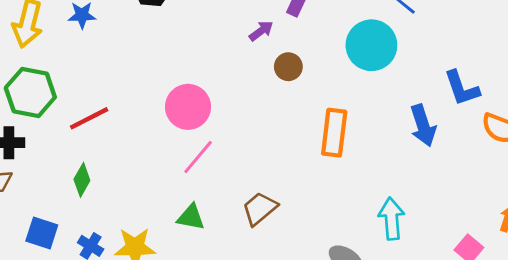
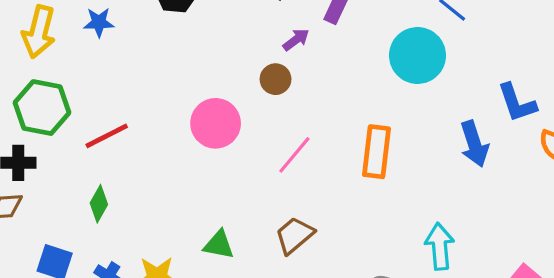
brown circle: (288, 67) -> (276, 79), moved
pink line: (198, 157) -> (294, 155), moved

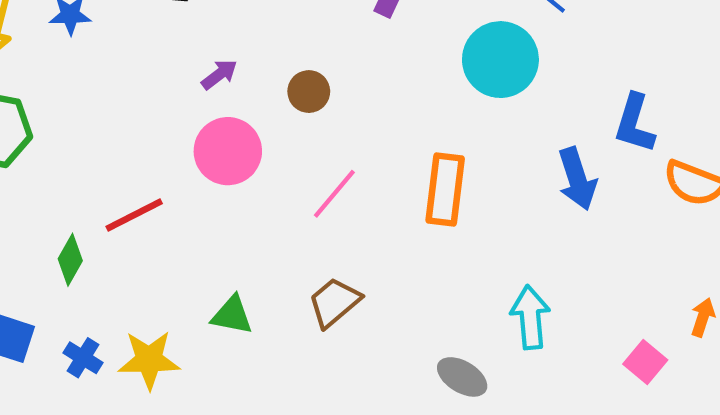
purple arrow: (296, 40) -> (219, 74), moved
blue L-shape: (517, 103) -> (635, 123), turned 36
red line: (107, 136) -> (134, 215), moved

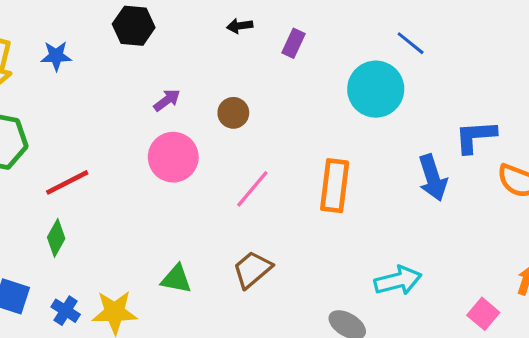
blue L-shape: (635, 123) -> (475, 137), turned 69
red line: (134, 215) -> (67, 182), moved
cyan arrow: (530, 317) -> (398, 281), turned 81

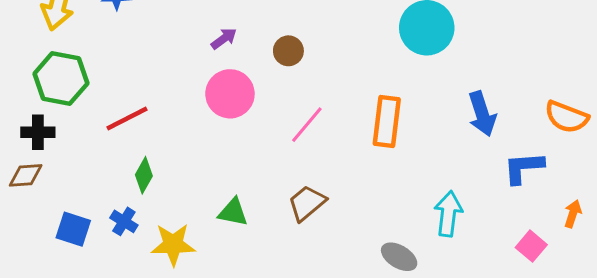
blue L-shape: (475, 137) -> (524, 168), moved
green diamond: (56, 238) -> (144, 175), moved
cyan arrow: (398, 281) -> (448, 214), turned -69
blue cross: (66, 311) -> (124, 221), moved

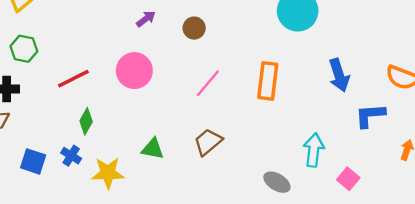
green hexagon: (61, 78) -> (24, 49), size x0.7
pink circle: (230, 94) -> (134, 71), moved
pink square: (531, 246) -> (348, 179), moved

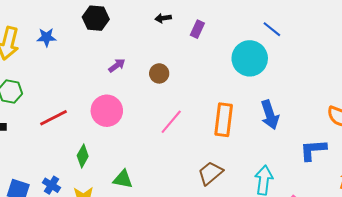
blue arrow: (339, 75) -> (270, 115), moved
green diamond: (86, 121) -> (83, 156), moved
brown trapezoid: (208, 142) -> (210, 173), moved

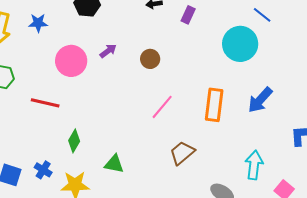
pink circle: (107, 111) -> (71, 61), moved
blue arrow: (270, 115) -> (260, 100), turned 60
red line: (53, 118) -> (45, 103), turned 40
brown trapezoid: (210, 173) -> (182, 153), moved

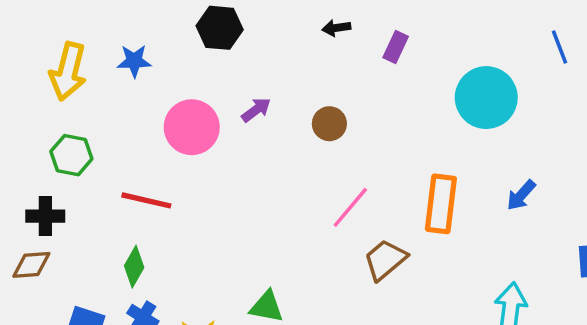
blue line: (262, 15) -> (559, 47), moved, turned 30
blue arrow: (260, 100) -> (521, 195), size x0.7
green diamond: (74, 141) -> (134, 267), moved
brown trapezoid: (182, 153) -> (385, 260), moved

